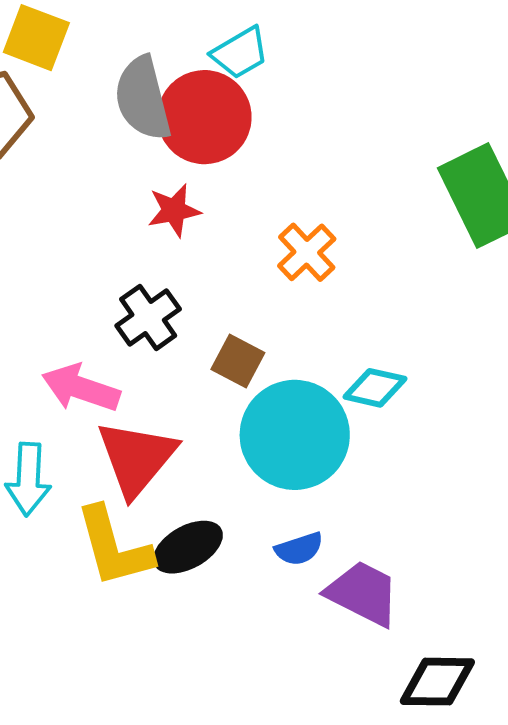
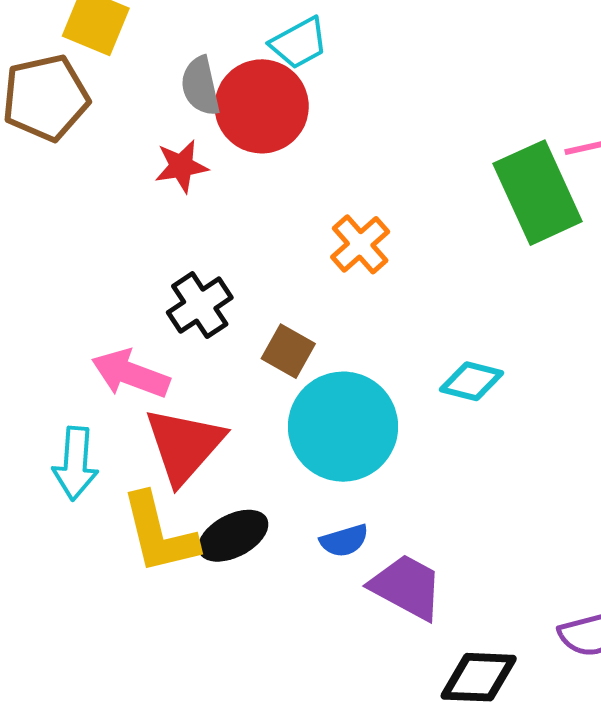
gray semicircle: (143, 98) -> (200, 86), size x0.7
red star: (174, 210) -> (181, 166), moved
cyan diamond: (375, 388) -> (472, 381), moved

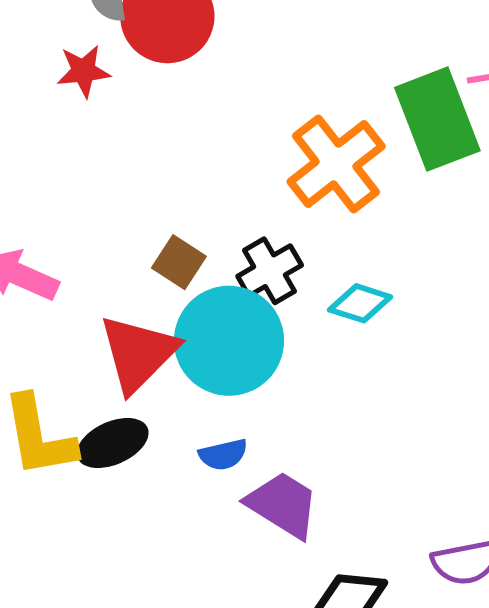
orange cross: (360, 244) -> (336, 164), moved, size x1.6
black cross: (200, 305) -> (270, 271), moved
red triangle: (184, 445) -> (138, 353), moved

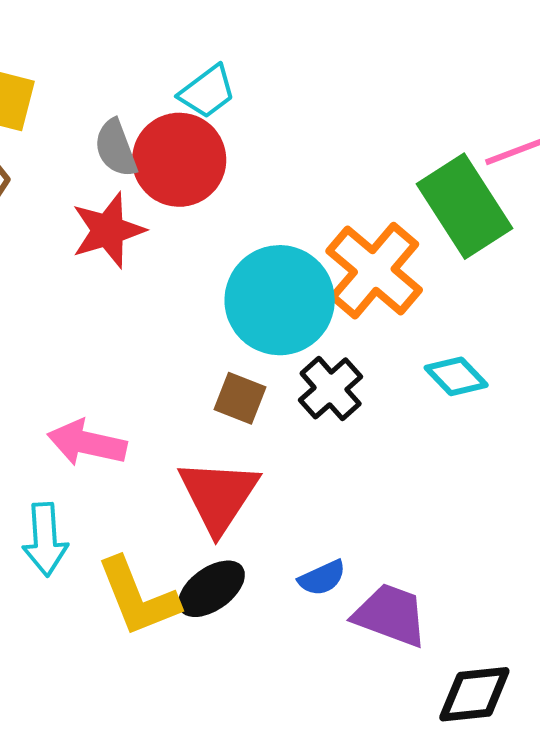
red star: (83, 71) -> (108, 230), size x1.4
cyan diamond: (360, 303) -> (456, 376), moved, turned 40
cyan circle: (229, 341) -> (280, 300), moved

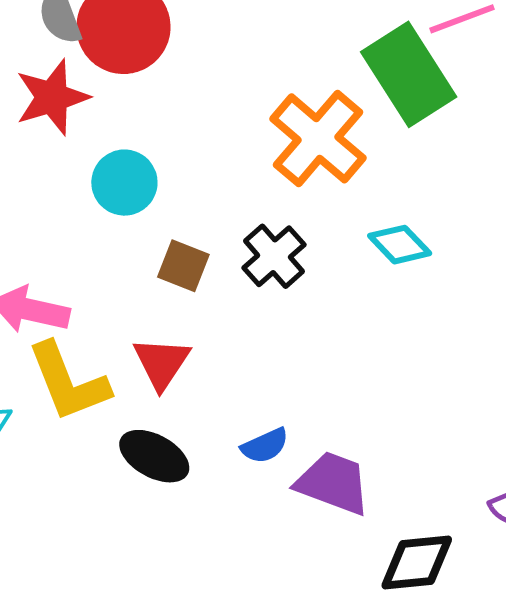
cyan circle: (280, 300) -> (124, 183), moved, size x0.6
red triangle: (218, 496) -> (162, 363), size x0.7
black ellipse: (211, 589) -> (154, 456), turned 64
yellow L-shape: (138, 597) -> (68, 382), moved

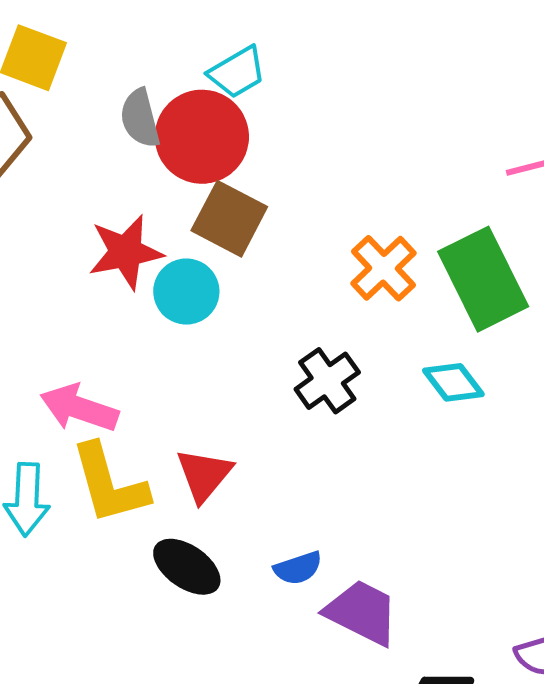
green rectangle: (409, 74) -> (483, 279), moved
red star: (52, 97) -> (126, 252), moved
orange cross: (318, 138) -> (384, 268), size x0.7
brown square: (183, 266) -> (229, 219), moved, size x1.4

